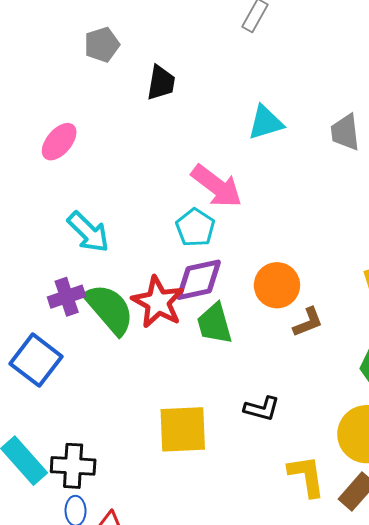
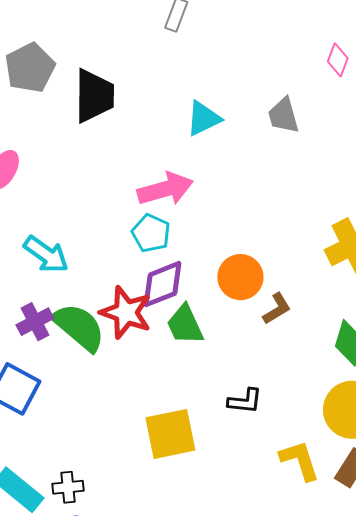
gray pentagon: (102, 45) -> (30, 68), size x1.4
black trapezoid: (161, 83) -> (94, 96), size x1.5
pink arrow: (217, 186) -> (165, 189), turned -44
black cross: (73, 466) -> (68, 487), size x0.7

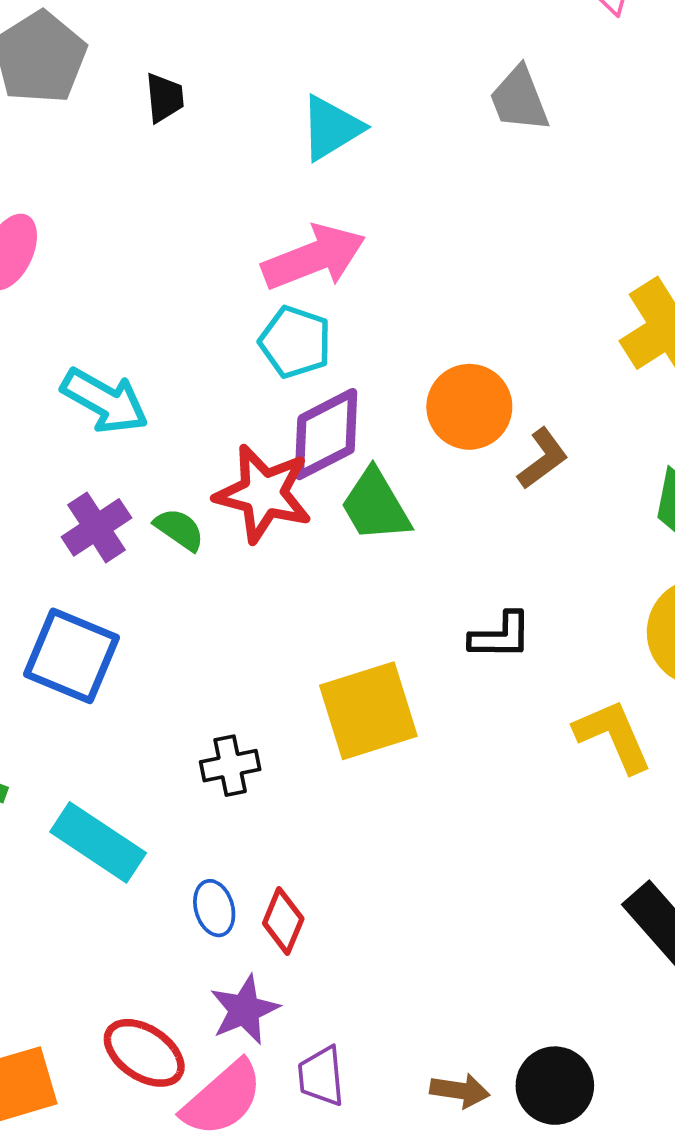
black trapezoid: (94, 96) -> (165, 98), size x0.5
cyan triangle: (204, 119) -> (331, 128), moved
green semicircle: (79, 327) -> (179, 529), size x0.5
black cross: (68, 487) -> (230, 766), moved

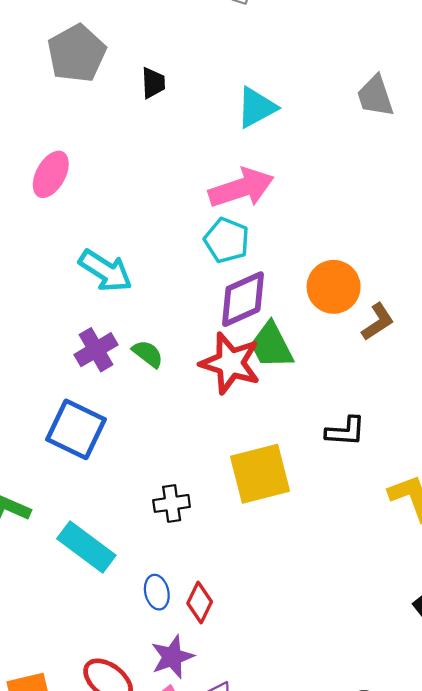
red star: (263, 494) -> (230, 363), moved

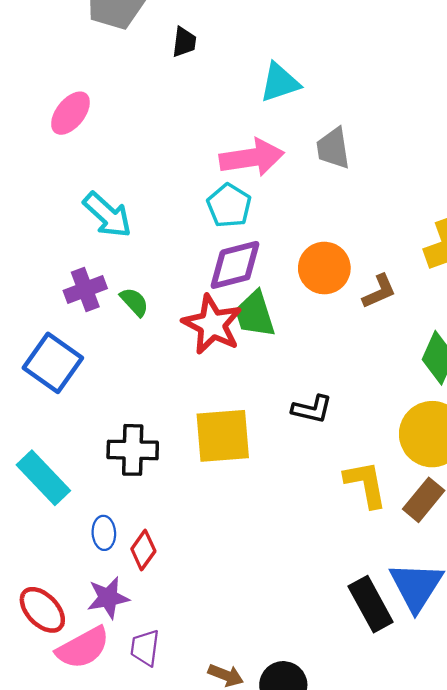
gray trapezoid: (375, 96) -> (333, 148), moved
brown L-shape: (378, 322) -> (379, 291), moved
black cross: (172, 503) -> (133, 450), size x1.4

